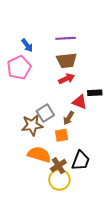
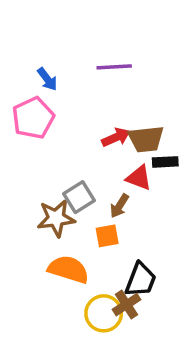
brown trapezoid: (67, 61) -> (146, 139), moved
brown cross: (58, 166) -> (127, 305), moved

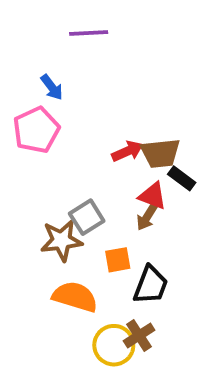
purple line: (114, 67) -> (89, 33), moved
black rectangle: (165, 162) -> (182, 178), turned 40
brown arrow: (119, 206) -> (147, 217), moved
black trapezoid: (141, 280) -> (151, 285), moved

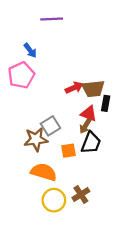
black rectangle: (182, 178) -> (106, 103), turned 63
black trapezoid: (151, 285) -> (91, 143), moved
yellow circle: (114, 345) -> (54, 200), moved

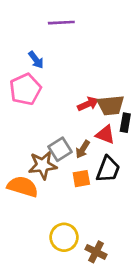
brown arrow: (85, 126) -> (83, 149), moved
orange semicircle: (44, 172) -> (23, 187), moved
brown cross: (81, 195) -> (96, 252), moved, turned -30

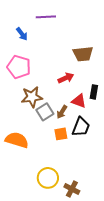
blue arrow: (36, 60) -> (22, 34), moved
pink pentagon: (25, 89) -> (19, 67), turned -30
brown trapezoid: (111, 105) -> (83, 54), moved
brown star: (43, 165) -> (32, 97), moved

